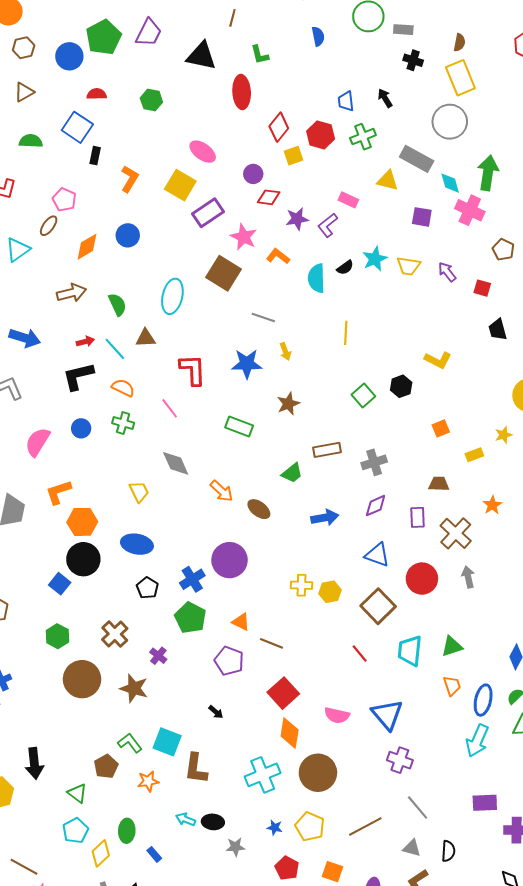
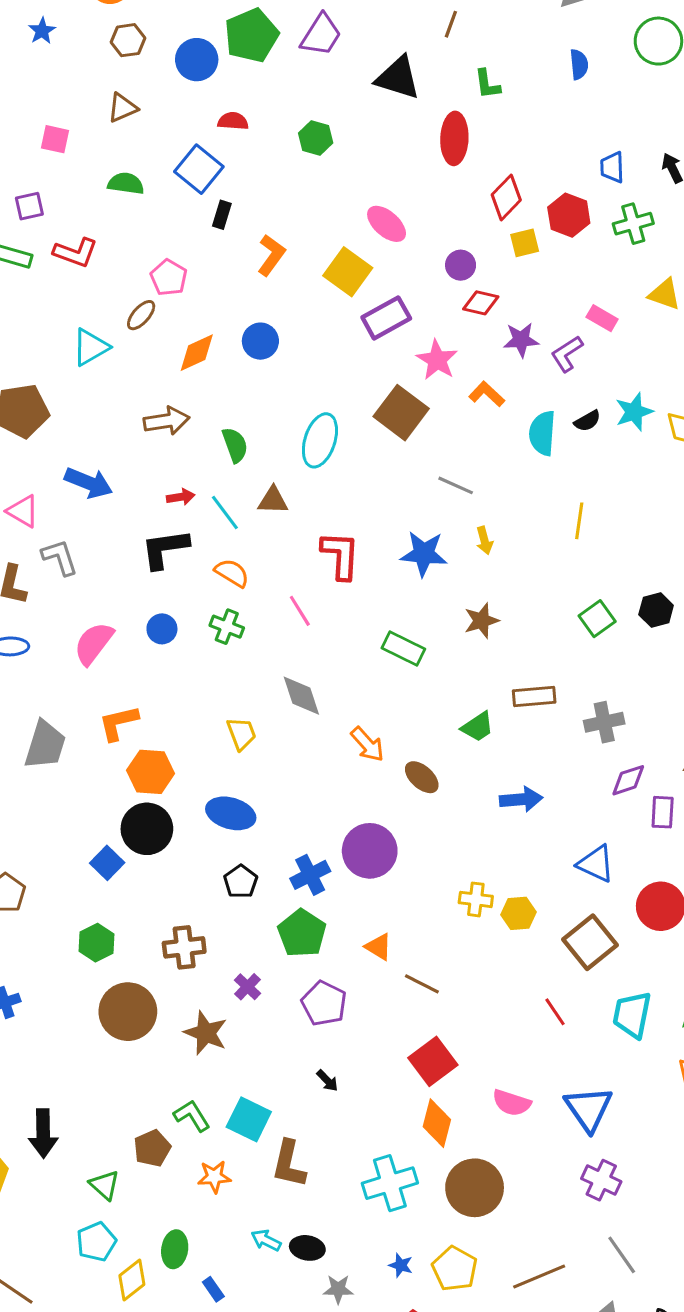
purple diamond: (376, 506) -> (628, 780), moved
brown cross: (115, 634) -> (184, 947), turned 32
purple pentagon: (229, 661) -> (324, 1003), moved

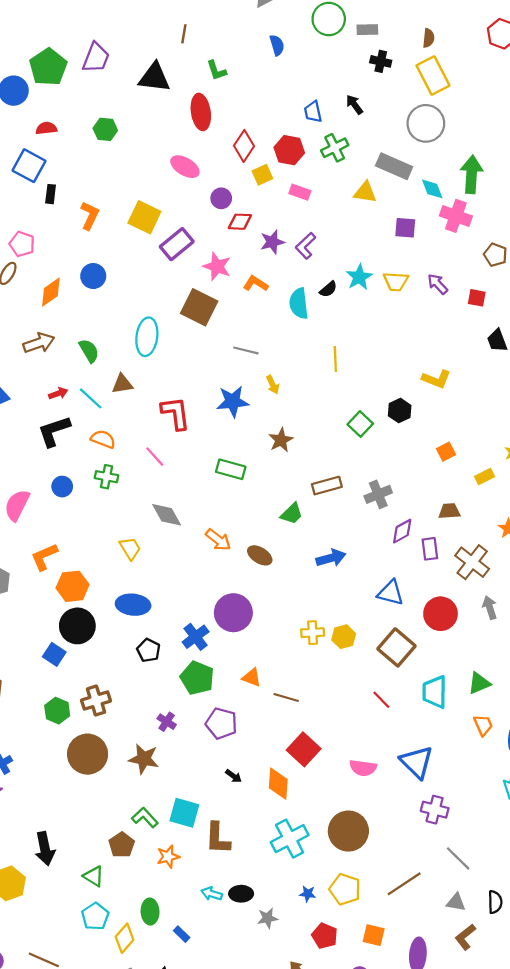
pink ellipse: (387, 224) -> (185, 167), moved
pink rectangle: (602, 318) -> (300, 192), moved
brown cross: (184, 947) -> (96, 701), moved
orange diamond: (437, 1123) -> (278, 784), moved

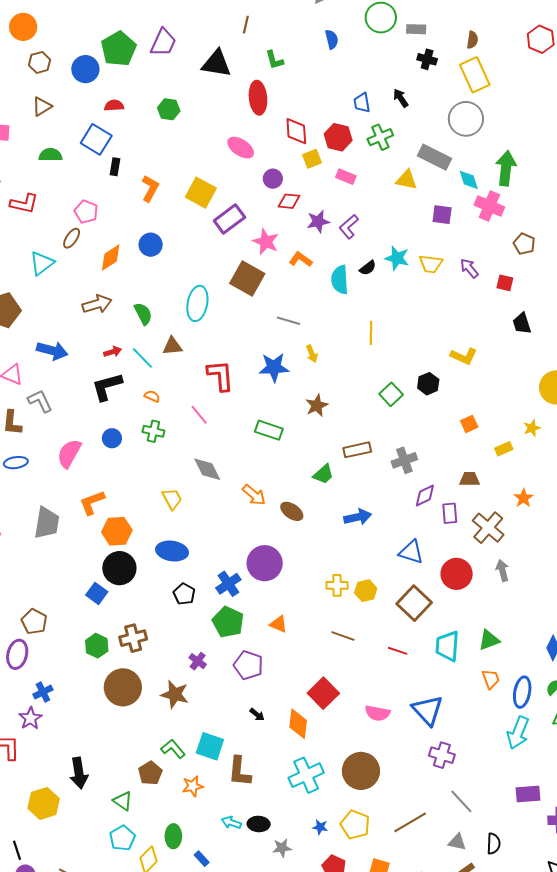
red diamond: (244, 146) -> (296, 131), turned -40
cyan star: (359, 277) -> (397, 258), turned -30
orange semicircle: (103, 439) -> (152, 396), size x0.7
brown line: (286, 697) -> (343, 636), moved
red line: (381, 700) -> (398, 651), turned -30

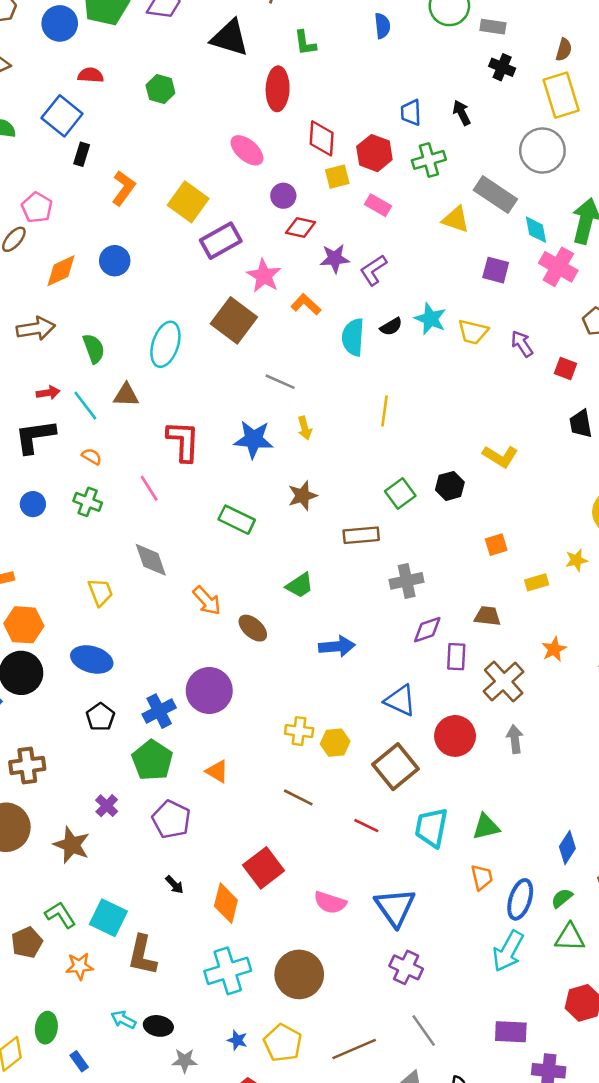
brown rectangle: (357, 450) -> (361, 535), moved

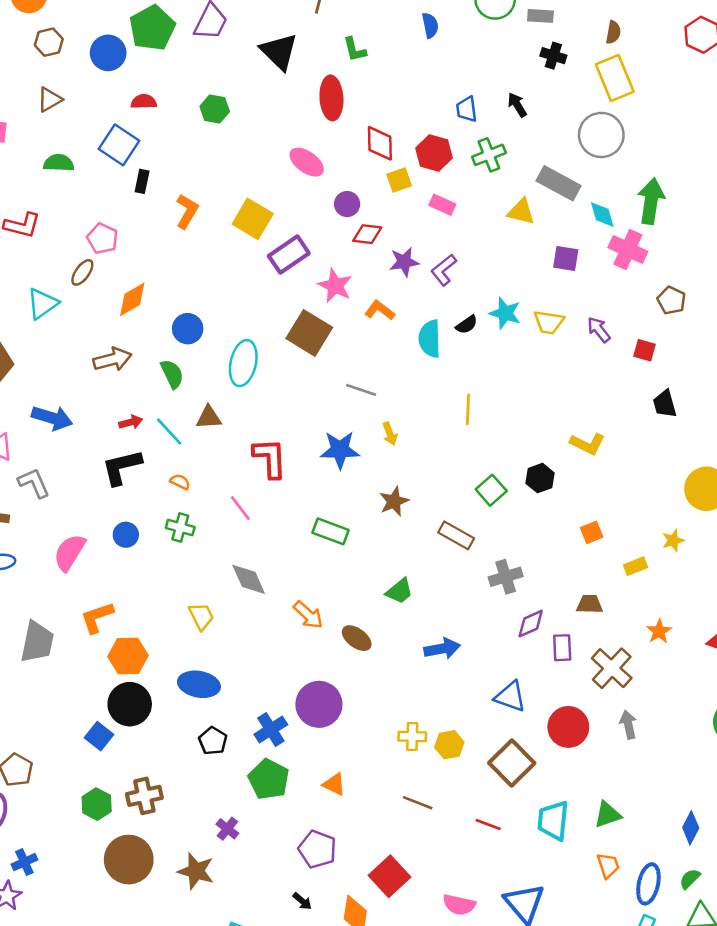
black triangle: (230, 38) -> (279, 52), turned 33
blue circle: (115, 261) -> (188, 329), moved
brown rectangle: (361, 535) -> (456, 535), turned 40
purple pentagon: (171, 819) -> (317, 849), moved

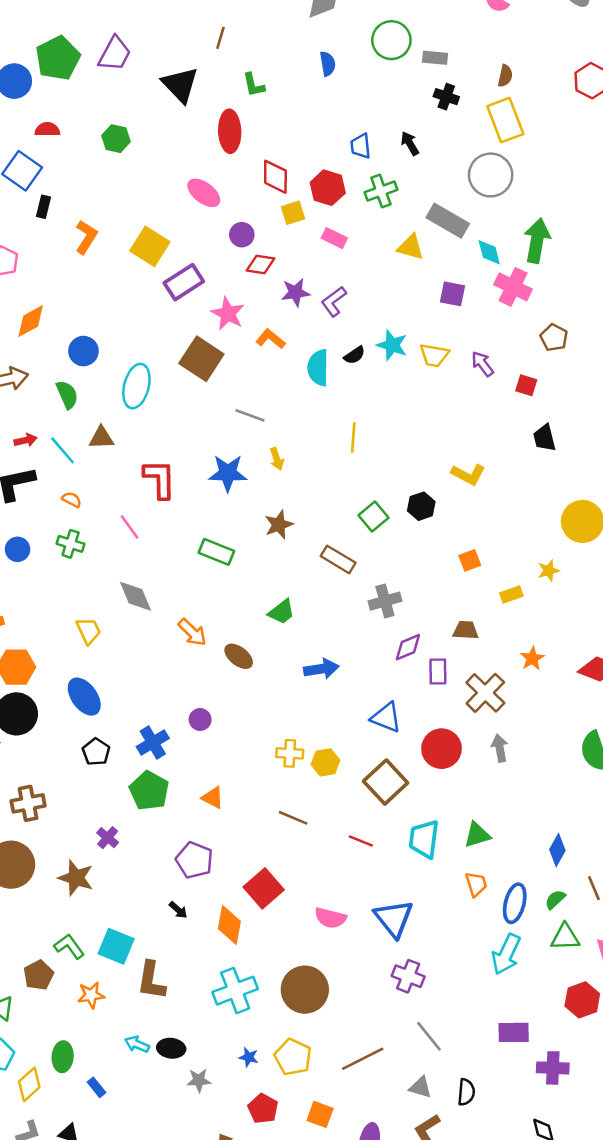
blue ellipse: (199, 684) -> (84, 697), turned 42
purple circle: (319, 704) -> (200, 720), size x0.5

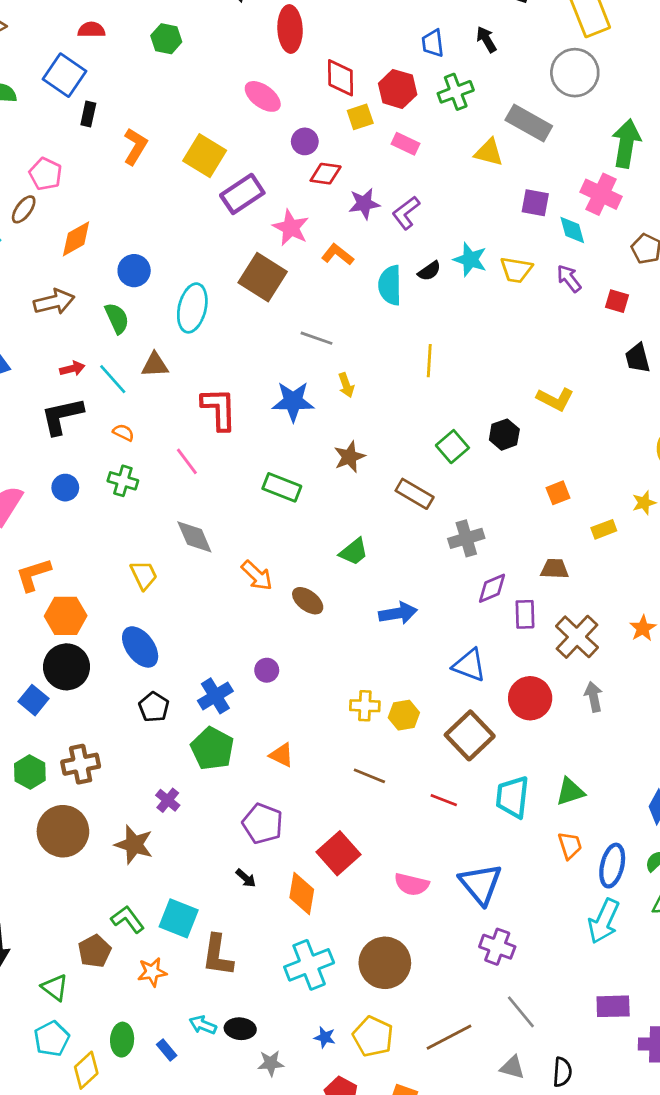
cyan diamond: (489, 252) -> (572, 230), moved
orange star: (532, 658) -> (643, 628), moved
blue rectangle: (96, 1087) -> (167, 1050), moved

